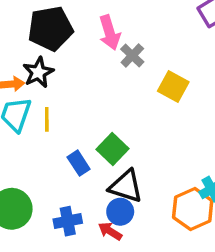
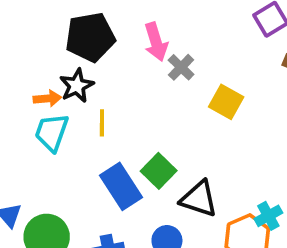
yellow line: (47, 119) -> (102, 123), moved
blue rectangle: (79, 163) -> (121, 186), size x1.6
black triangle: (126, 186) -> (199, 199), moved

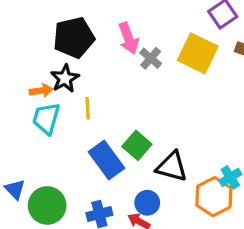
yellow square: (226, 102) -> (198, 53), moved, size x1.4

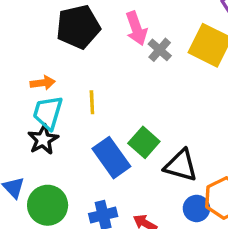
black star: (65, 78) -> (43, 140), moved
blue circle: (147, 203) -> (196, 208), moved

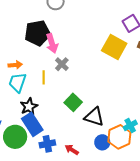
pink arrow: (136, 28) -> (52, 43), moved
gray cross: (160, 50) -> (62, 64), moved
black star: (43, 140) -> (29, 107), moved
blue rectangle: (111, 158) -> (32, 124), moved

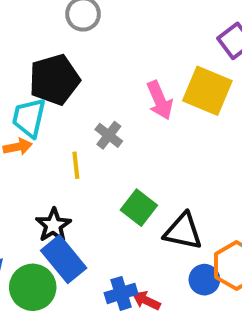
pink arrow: (52, 43) -> (160, 100), moved
cyan trapezoid: (18, 83) -> (29, 118), moved
blue cross: (47, 144) -> (121, 293), moved

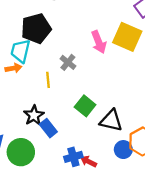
blue rectangle: (64, 259) -> (48, 128), moved, size x0.7

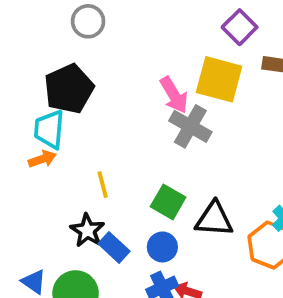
gray cross: (68, 62) -> (190, 126), moved, size x1.5
yellow line: (48, 80) -> (103, 185), moved
blue circle: (123, 150) -> (162, 247), moved

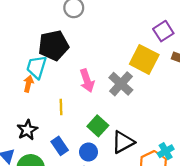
pink arrow: (174, 95) -> (87, 81), moved
orange arrow: (42, 159) -> (28, 84), turned -70
black triangle: (214, 219) -> (123, 142), turned -45
black star: (87, 230) -> (27, 130), moved

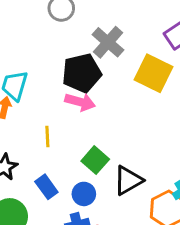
black pentagon: (53, 45) -> (82, 73), moved
pink arrow: (87, 81) -> (80, 102), turned -55
gray cross: (121, 84) -> (108, 42), moved

